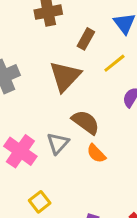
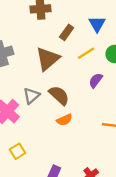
gray triangle: (58, 143) -> (31, 96), moved
orange semicircle: (96, 153) -> (64, 120), turned -77

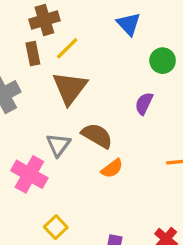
brown rectangle: (67, 32) -> (33, 53), moved, turned -35
yellow line: (86, 53) -> (67, 48), moved

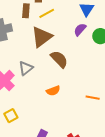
purple semicircle: (144, 104) -> (80, 30), moved
brown semicircle: (97, 136) -> (59, 59), moved

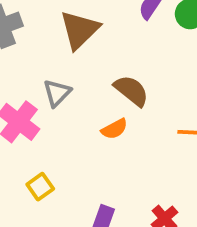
brown semicircle: (59, 59) -> (131, 91), moved

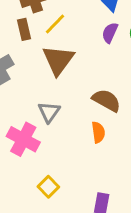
orange semicircle: (114, 129) -> (98, 132), turned -60

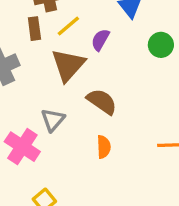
purple semicircle: (110, 33) -> (100, 40), moved
brown semicircle: (106, 100) -> (102, 101), moved

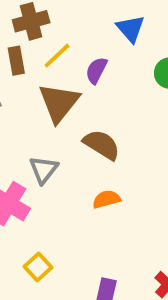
orange semicircle: (104, 147) -> (106, 199), turned -100

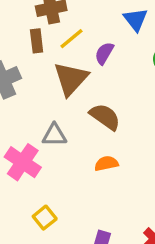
gray triangle: (44, 170) -> (54, 135), turned 48

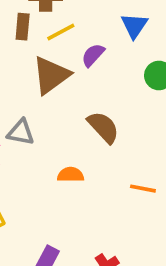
brown semicircle: (105, 117) -> (103, 127), moved

